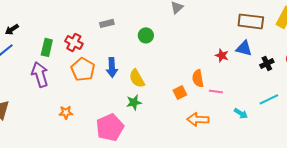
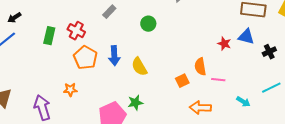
gray rectangle: (107, 23) -> (109, 12), turned -32
purple arrow: (40, 74) -> (42, 108), moved
green star: (134, 102) -> (135, 103), moved
orange star: (66, 112) -> (70, 90), moved

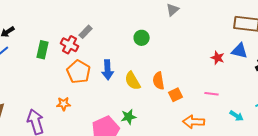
gray rectangle: (109, 12) -> (86, 32), moved
orange semicircle: (200, 67) -> (159, 81), moved

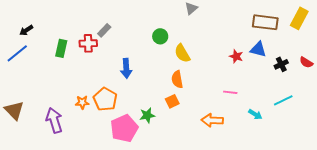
red cross: (70, 45) -> (88, 43), turned -30
orange pentagon: (79, 72) -> (105, 99), moved
yellow semicircle: (133, 81) -> (182, 53), moved
orange square: (176, 95) -> (172, 101), moved

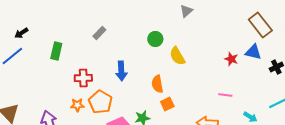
brown rectangle: (265, 22) -> (260, 25), turned 45
red cross: (88, 43) -> (83, 78), moved
orange semicircle: (177, 79) -> (157, 84), moved

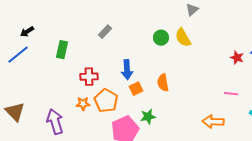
yellow semicircle: (177, 56) -> (183, 38), moved
orange square: (167, 104) -> (136, 89), moved

